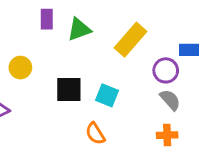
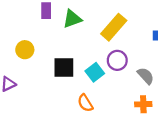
purple circle: (166, 70) -> (117, 60), moved
cyan square: (107, 95) -> (95, 72), turned 30

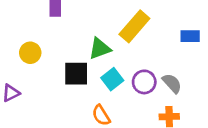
green triangle: (72, 19) -> (100, 49), moved
purple circle: (117, 60) -> (144, 82), moved

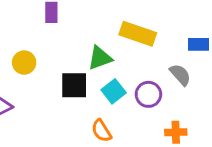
yellow rectangle: (134, 26) -> (138, 34), turned 68
gray semicircle: (172, 83) -> (180, 75), moved

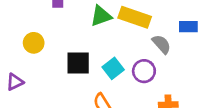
green triangle: (100, 58) -> (101, 16), moved
gray semicircle: (180, 75) -> (161, 44), moved

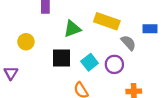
green triangle: (101, 16) -> (72, 29), moved
purple triangle: (15, 82) -> (11, 73), turned -32

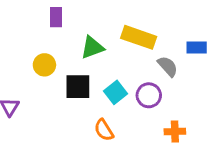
yellow circle: (26, 42) -> (44, 65), moved

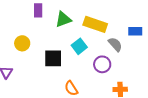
green triangle: (92, 47) -> (63, 19), moved
yellow circle: (44, 65) -> (22, 43), moved
cyan square: (115, 92) -> (79, 46), moved

